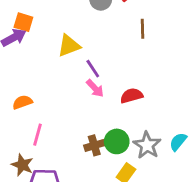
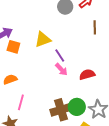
orange square: (23, 22) -> (13, 47), moved
brown cross: (94, 145) -> (61, 110), size x1.5

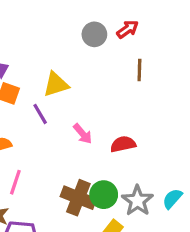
purple line: (60, 56) -> (40, 114), moved
brown cross: (61, 110) -> (78, 198), turned 35

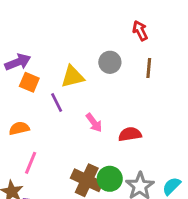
red arrow: (128, 29) -> (140, 31), turned -84
gray circle: (94, 34) -> (110, 62), moved

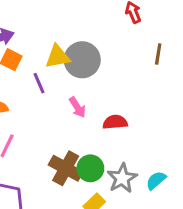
gray circle: (110, 62) -> (82, 60), moved, size x1.5
brown line: (149, 68) -> (158, 54), moved

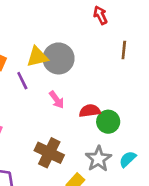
green circle: (90, 168) -> (108, 122), moved

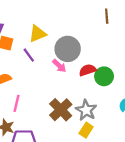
gray circle: (59, 58) -> (68, 49), moved
brown cross: (49, 153) -> (61, 110), turned 30
gray star: (98, 159) -> (86, 110), moved

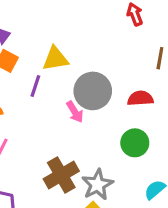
purple line: (29, 55) -> (35, 86), turned 40
red semicircle: (88, 70) -> (140, 98), moved

